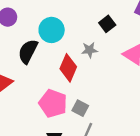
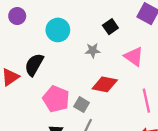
black semicircle: (28, 51) -> (34, 65), moved
red diamond: (68, 68) -> (105, 84), moved, turned 75

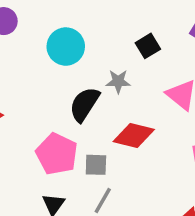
black semicircle: (34, 65) -> (84, 104), moved
gray square: (82, 105) -> (96, 165), turned -32

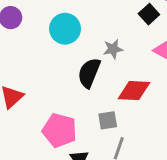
black square: (148, 46) -> (149, 14), moved
pink pentagon: (57, 154) -> (59, 130), moved

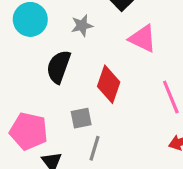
gray star: (113, 49) -> (82, 26), moved
red diamond: (134, 91) -> (109, 84), turned -72

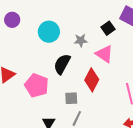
pink triangle: (143, 38) -> (104, 54), moved
pink pentagon: (29, 131) -> (37, 85), moved

